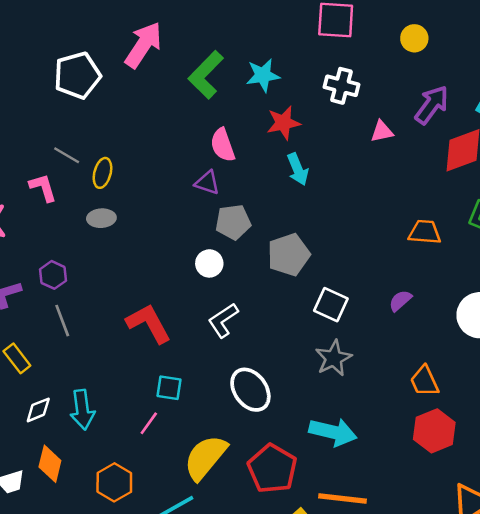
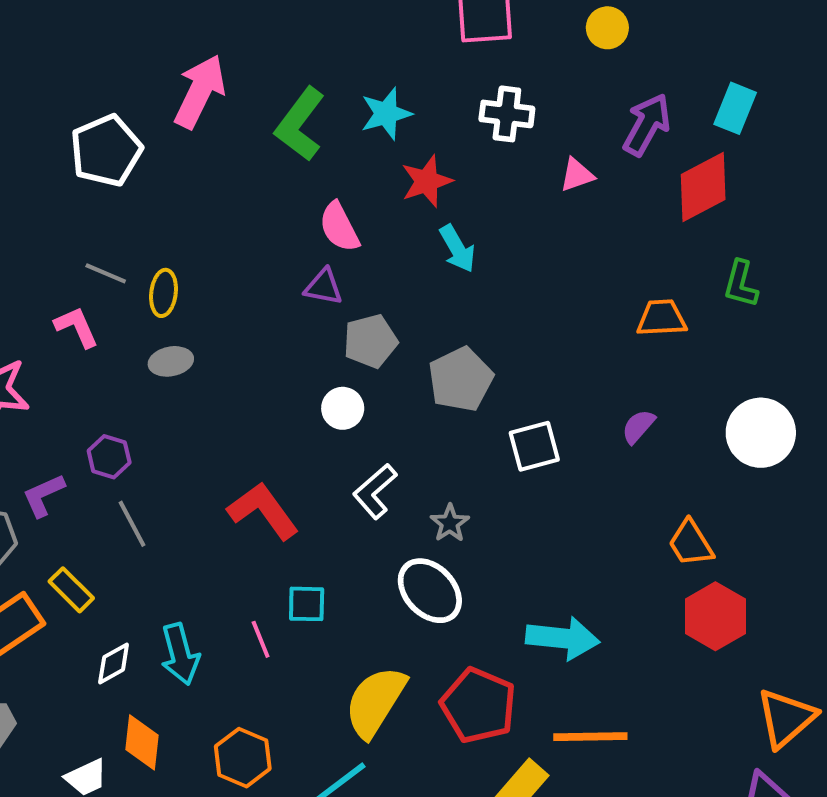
white square: (331, 305) -> (534, 446), turned -32
gray star: (334, 358) -> (450, 523), moved, size x0.7
pink line: (149, 423) -> (261, 639), moved, turned -50

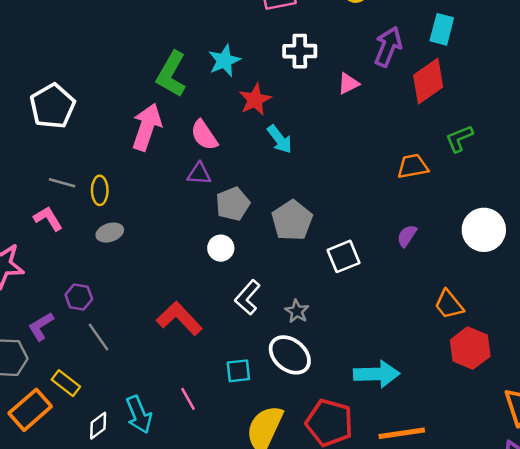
pink arrow: (200, 92) -> (147, 127), moved
green L-shape: (741, 284) -> (459, 139), turned 60
cyan square: (307, 604) -> (238, 371), moved

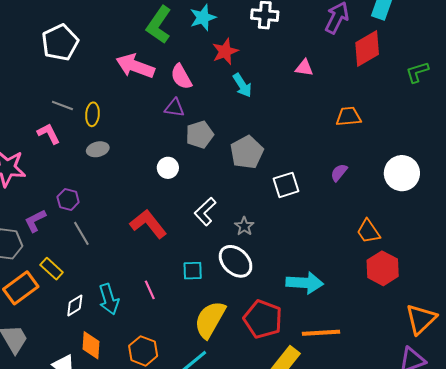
pink triangle: (348, 84) -> (304, 68), moved, turned 30
pink arrow: (147, 127) -> (135, 66), turned -93
green L-shape: (459, 139) -> (417, 72), moved
white circle: (221, 248) -> (168, 168), moved

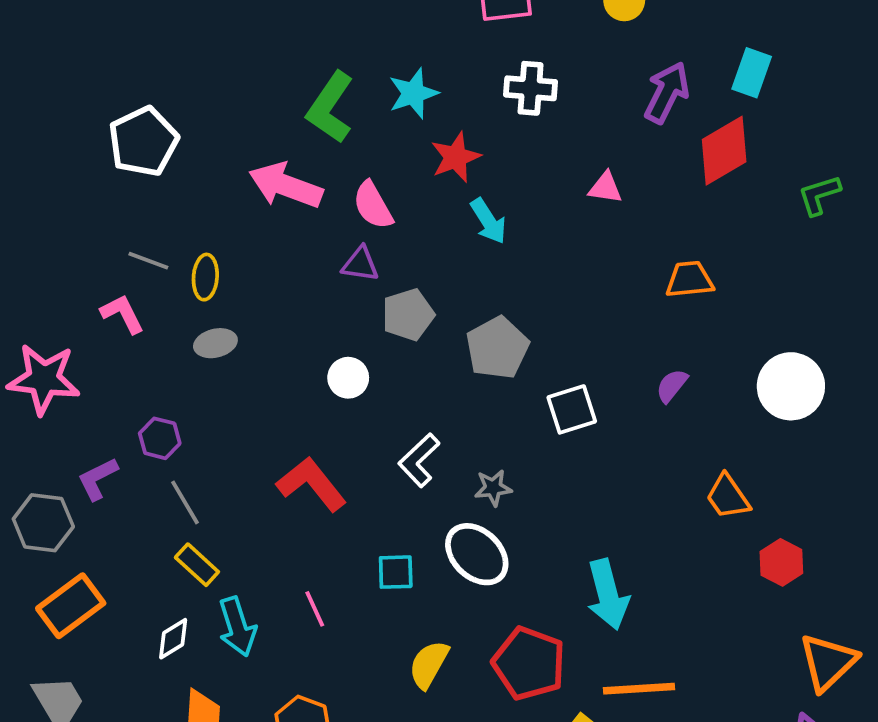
gray star: (244, 226) -> (493, 488), turned 30
red hexagon: (383, 268) -> (781, 562), moved, size x0.7
yellow rectangle: (52, 269) -> (197, 565), moved
cyan arrow: (305, 283) -> (608, 594), turned 72
yellow semicircle: (210, 319) -> (429, 664), size x0.7

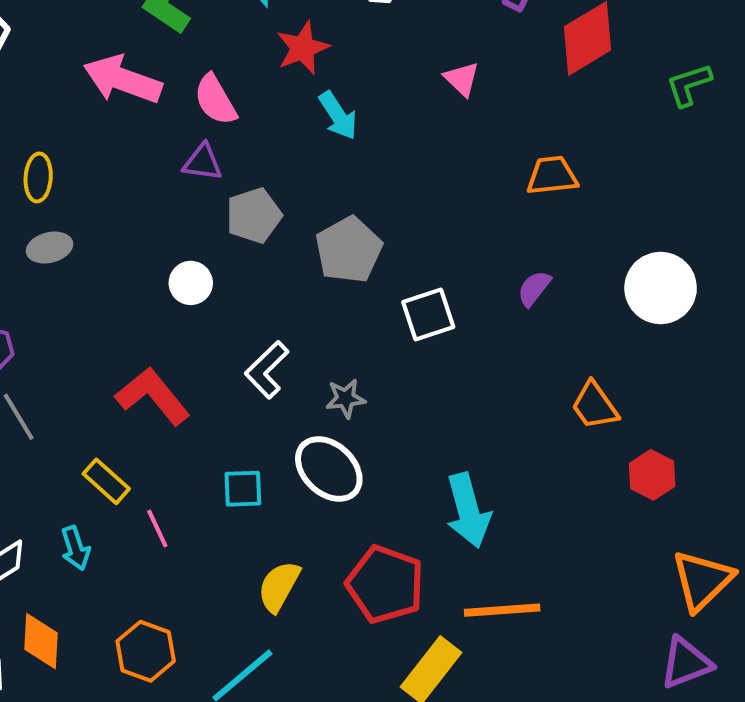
pink triangle: (605, 188) -> (462, 79), turned 36
yellow rectangle: (197, 565) -> (106, 481), moved
cyan arrow: (237, 627) -> (75, 548), size x0.7

